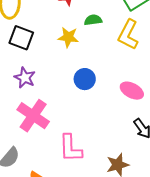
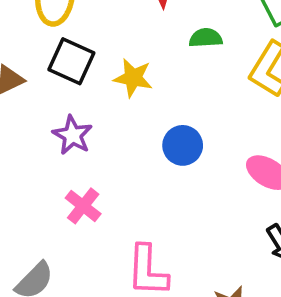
yellow star: (68, 37) -> (133, 78), moved
pink cross: (33, 116) -> (83, 206), size x0.6

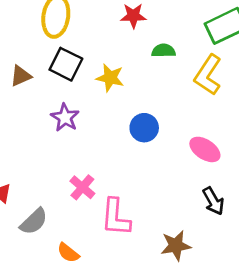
pink cross: (83, 206) -> (82, 187), moved

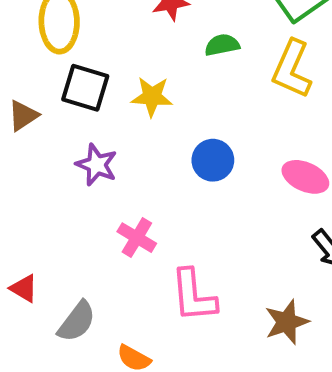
pink cross: (82, 187) -> (137, 238), moved

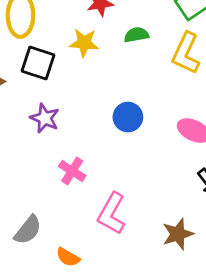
yellow star: (152, 97) -> (84, 43), moved
pink L-shape: (193, 296) -> (112, 213), turned 33

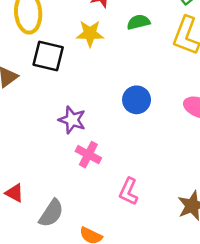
purple star: (45, 118) -> (72, 120), moved
pink L-shape: (112, 213) -> (129, 191), size x0.7

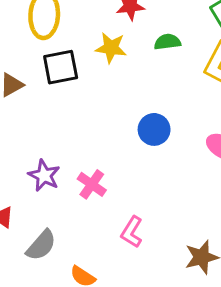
black square: (48, 56) -> (61, 67), turned -32
purple star: (72, 120) -> (44, 175), moved

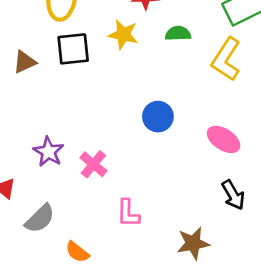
pink L-shape: (132, 232) -> (128, 213), turned -36

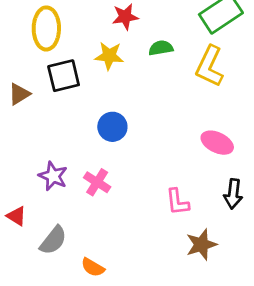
blue circle: (158, 117) -> (112, 127), moved
black arrow: (233, 195) -> (233, 194), turned 44
pink L-shape: (128, 213) -> (177, 202), moved

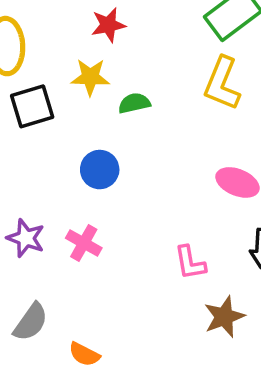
green semicircle: (161, 48) -> (134, 103), moved

